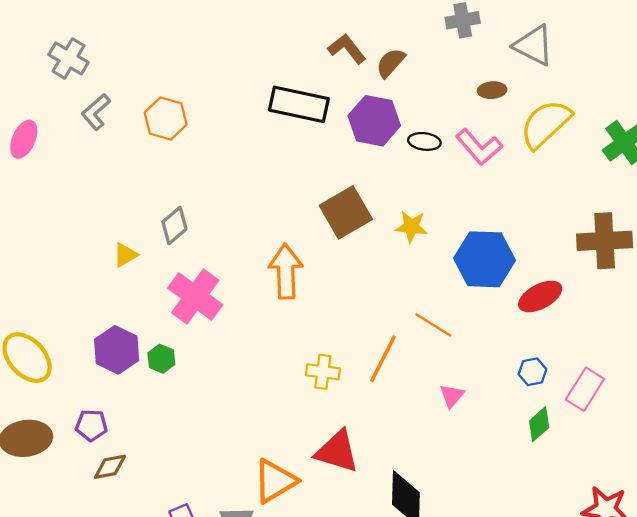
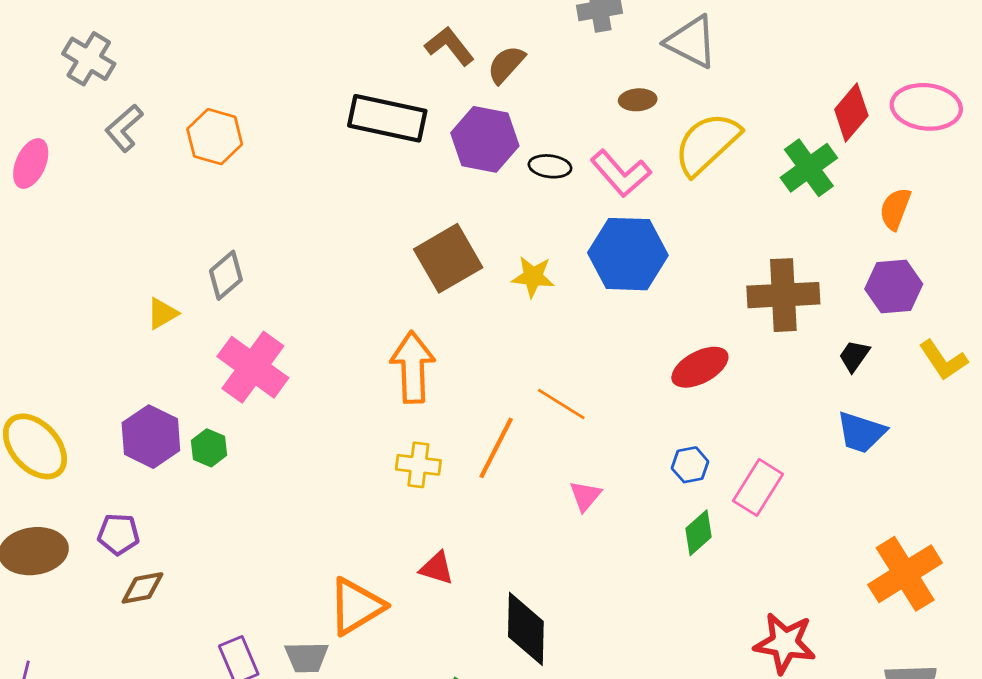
blue hexagon: (484, 259) -> (628, 254), moved
orange arrow: (286, 271) -> (413, 367), moved
red triangle: (337, 451) -> (437, 568), size x0.6

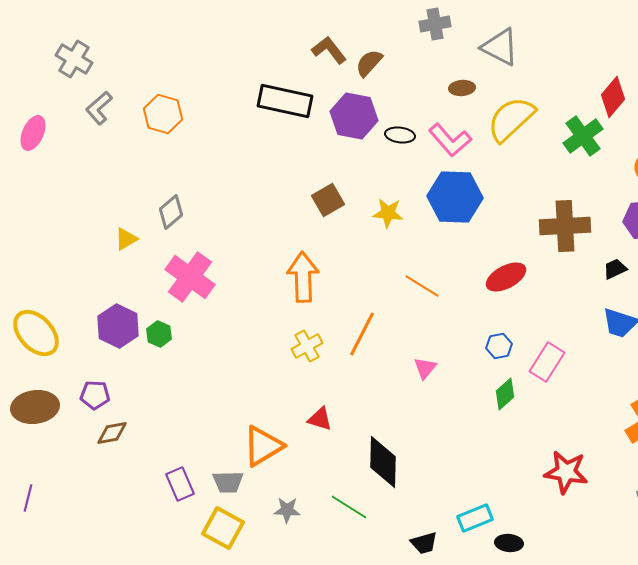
brown square: (448, 258) -> (328, 200), size x0.7
black trapezoid: (854, 356) -> (615, 269), turned 30
orange line: (561, 404) -> (422, 286), moved
yellow cross: (418, 465) -> (307, 346), turned -36

